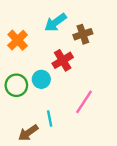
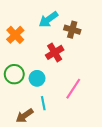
brown cross: (83, 34) -> (72, 30), turned 35
cyan circle: (41, 79) -> (37, 78), moved

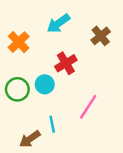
brown cross: (72, 30) -> (101, 36), moved, turned 35
cyan circle: (37, 78) -> (45, 84), moved

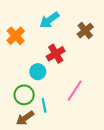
green circle: (17, 89) -> (24, 95), moved

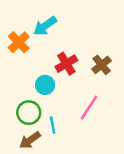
cyan arrow: (49, 20) -> (45, 26), moved
brown cross: (85, 31) -> (102, 65), moved

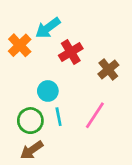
red cross: (66, 64) -> (71, 52), moved
cyan line: (53, 125) -> (59, 117), moved

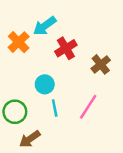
green circle: (30, 121) -> (15, 112), moved

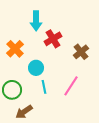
cyan arrow: (45, 26) -> (36, 21), turned -54
orange cross: (19, 42) -> (15, 49), moved

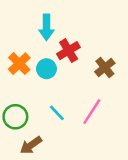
cyan circle: (36, 68) -> (46, 69), moved
cyan line: (44, 87) -> (57, 113), turned -32

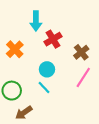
cyan circle: (46, 69) -> (47, 69), moved
pink line: (92, 112) -> (83, 77), moved

